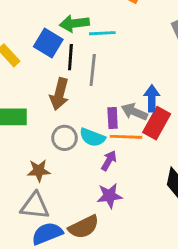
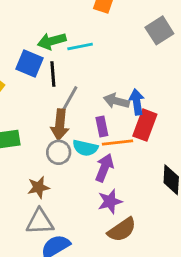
gray line: (93, 70) -> (69, 100), moved, turned 32
brown arrow: (59, 94) -> (60, 125), moved
gray arrow: (134, 112) -> (116, 101), moved
purple arrow: (109, 161) -> (104, 168), size x1.4
brown semicircle: (84, 227) -> (122, 230), moved

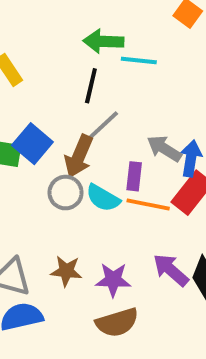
blue square: (30, 63) -> (32, 144), moved
purple arrow: (104, 168) -> (171, 270), moved, turned -88
brown star: (39, 187) -> (66, 271), moved

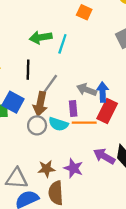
cyan line: (139, 61) -> (62, 44), turned -66
black line: (91, 86) -> (28, 70), moved
purple star: (113, 280) -> (73, 168), turned 30
brown semicircle: (117, 322) -> (56, 193), moved, turned 115

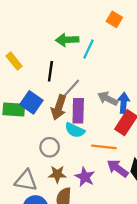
purple rectangle: (73, 109) -> (78, 111), moved, size x1.5
orange line: (84, 123) -> (104, 147), moved
gray circle: (37, 125) -> (50, 147), moved

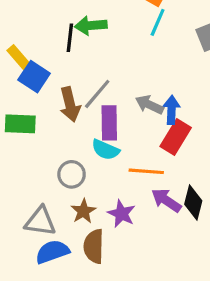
cyan line: (89, 49) -> (158, 22), moved
black line: (50, 71) -> (70, 38), moved
blue square: (31, 102) -> (34, 77), moved
brown arrow: (59, 107) -> (70, 104), moved, turned -30
brown star: (57, 174) -> (83, 211), turned -30

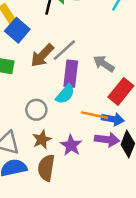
brown arrow: (70, 104) -> (42, 55), turned 50
blue arrow: (171, 110) -> (113, 119), moved, turned 90
cyan semicircle: (105, 150) -> (65, 94), turned -80
purple arrow: (166, 200) -> (107, 140), turned 145

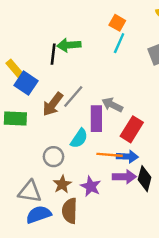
purple rectangle: (71, 74) -> (96, 119), moved

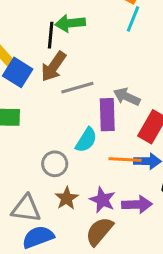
gray line: (73, 96) -> (77, 88), turned 35
brown arrow: (53, 104) -> (54, 67), moved
purple arrow: (124, 177) -> (137, 204), moved
brown semicircle: (70, 211) -> (99, 231), moved, turned 40

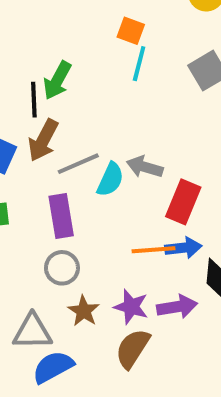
green arrow: (70, 23) -> (57, 80), turned -48
purple rectangle: (107, 115) -> (61, 216), moved
cyan semicircle: (86, 140) -> (110, 179), moved

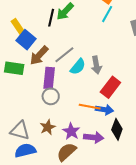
brown arrow: (43, 140) -> (39, 55), moved
gray line: (78, 164) -> (64, 55), turned -30
gray arrow: (145, 167) -> (96, 65), turned -132
gray circle: (62, 268) -> (51, 96), moved

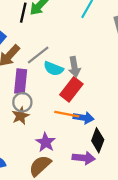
cyan semicircle: (78, 67) -> (54, 69), turned 72
red rectangle: (110, 87) -> (71, 89), moved
brown star: (48, 127) -> (20, 116), moved
purple arrow: (94, 137) -> (84, 158), moved

